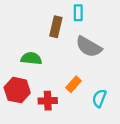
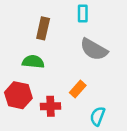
brown rectangle: (56, 27) -> (43, 28), moved
cyan semicircle: (99, 98) -> (98, 116), moved

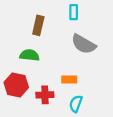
orange rectangle: (78, 89) -> (69, 79), turned 48
cyan semicircle: (98, 116) -> (76, 104), moved

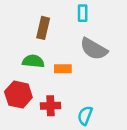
orange rectangle: (69, 79) -> (63, 69), moved

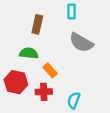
orange rectangle: (63, 69) -> (50, 70), moved, turned 48

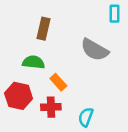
cyan rectangle: (72, 11) -> (114, 14), moved

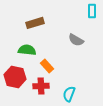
brown rectangle: (43, 29) -> (35, 23), turned 60
gray semicircle: (95, 50) -> (76, 40), size x0.7

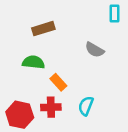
red hexagon: (15, 77) -> (20, 115), moved
cyan semicircle: (69, 94) -> (86, 106), moved

